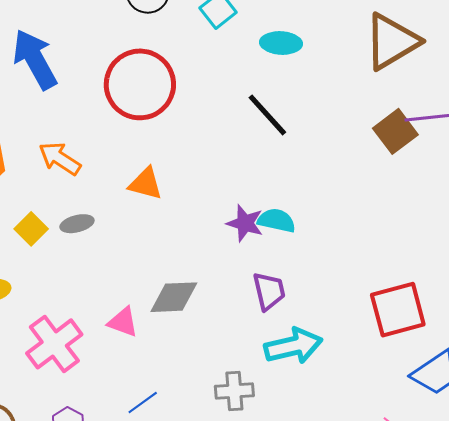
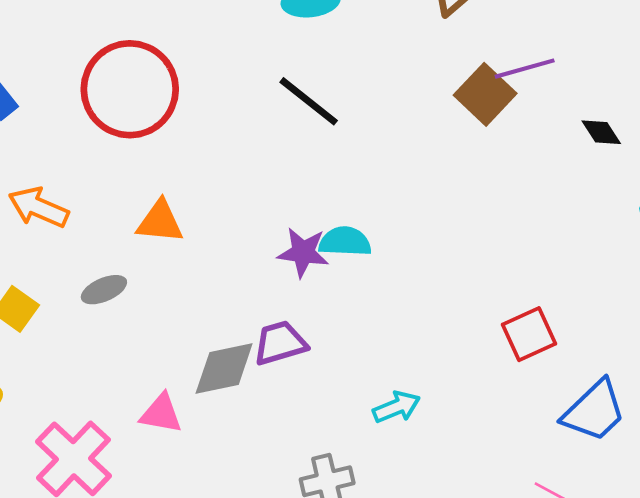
gray ellipse: (77, 224) -> (104, 290), moved
purple trapezoid: (269, 291) -> (280, 343), moved, turned -84
red square: (398, 310) -> (529, 334), size x0.7
cyan arrow: (293, 346) -> (396, 407), size x0.6

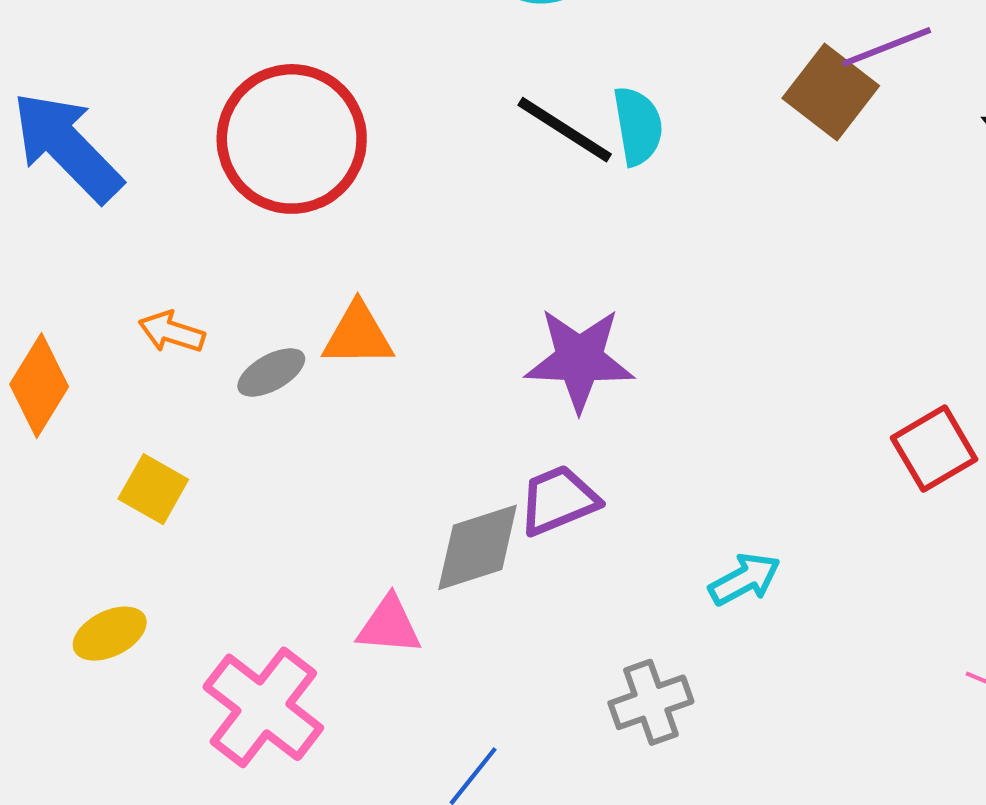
orange arrow: (38, 207) -> (172, 332), size x0.7
cyan semicircle: (345, 242) -> (638, 126), moved, turned 84
purple star: (303, 252) -> (579, 359), size x1.4
gray ellipse: (104, 290) -> (271, 372), moved

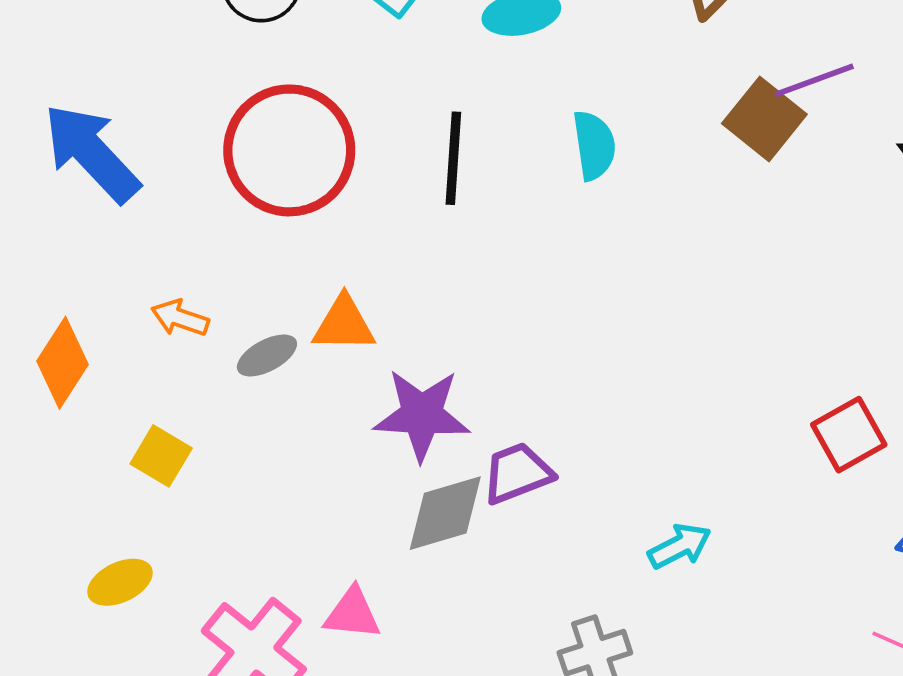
black line: (565, 130) -> (453, 158), moved, turned 60
purple star: (579, 359) -> (422, 415), moved
pink triangle: (389, 625) -> (352, 614), moved

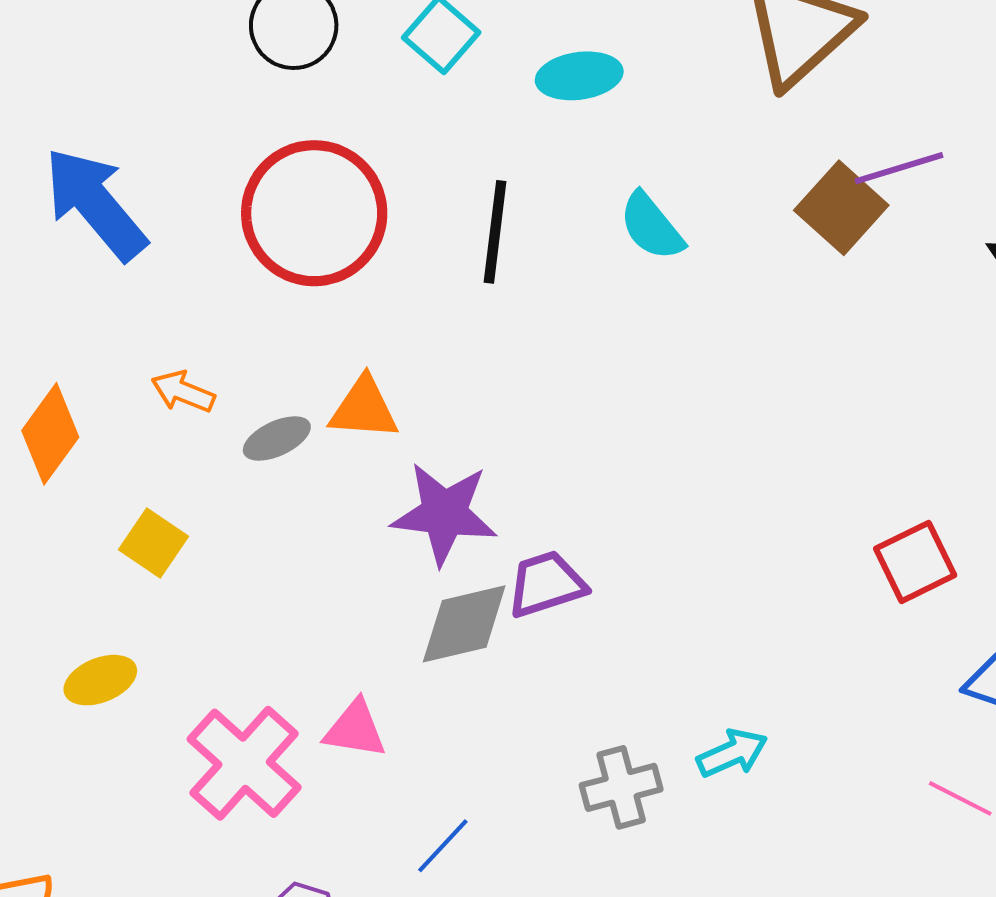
cyan semicircle: (594, 145) -> (651, 226), turned 146
cyan arrow: (680, 546) -> (732, 753), moved

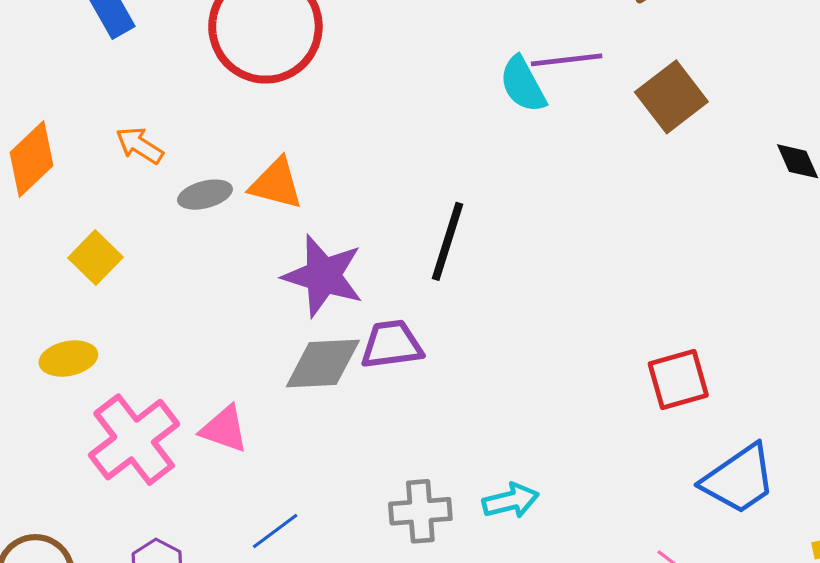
purple line: (899, 168) -> (567, 60), moved
black line: (495, 232) -> (448, 241), moved
yellow ellipse: (100, 680) -> (68, 359), moved

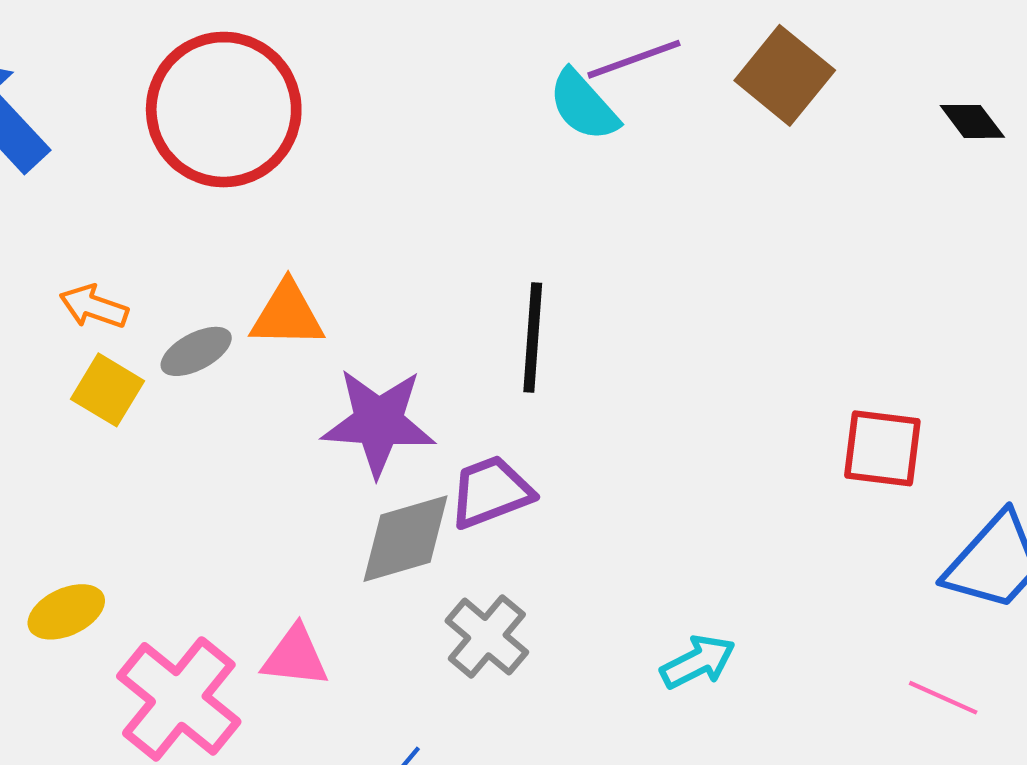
yellow square: (95, 258) -> (108, 390), moved
red square: (678, 380) -> (882, 448), turned 36
gray cross: (420, 511) -> (487, 637), moved, turned -32

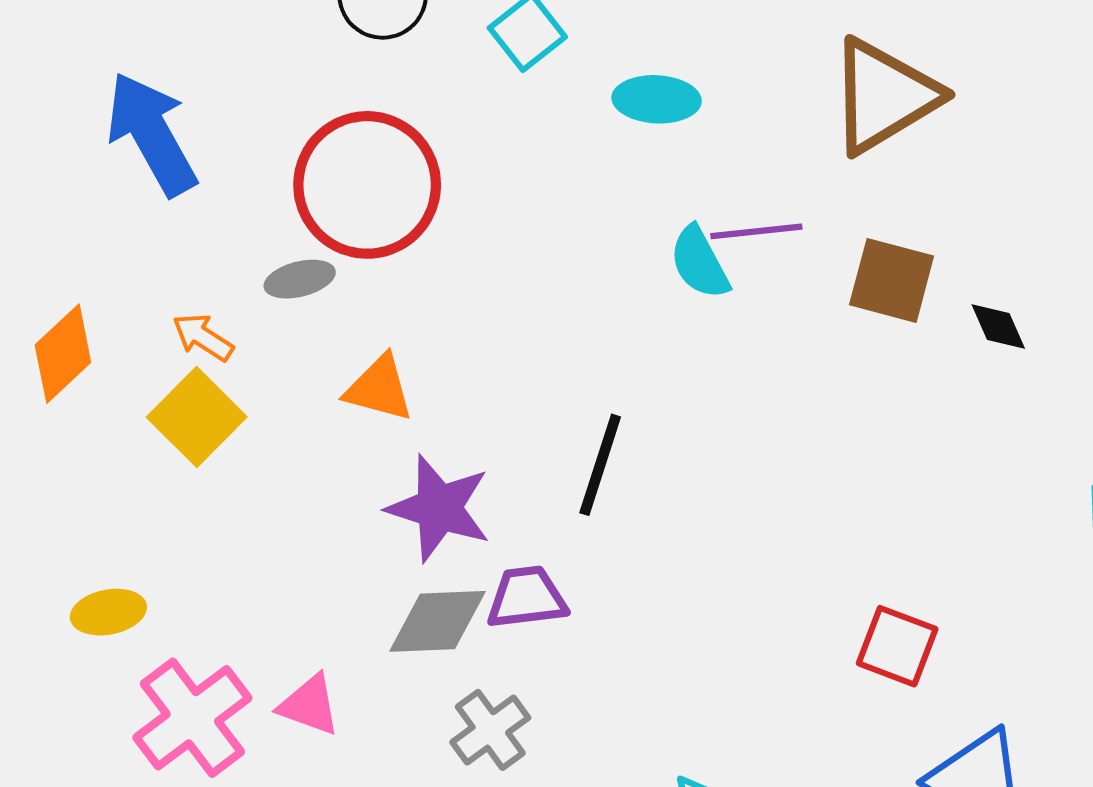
brown square: (785, 75) -> (892, 280), turned -38
black diamond: (972, 121) -> (998, 327), moved
gray ellipse: (196, 351) -> (300, 279), moved
yellow square: (108, 390) -> (197, 417), size x1.4

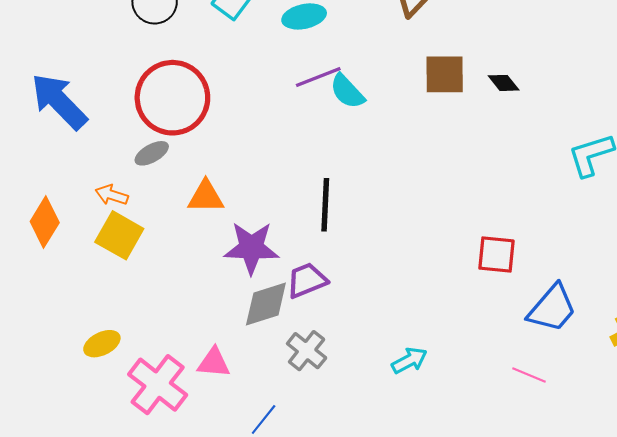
purple line: (756, 231) -> (318, 77), moved

